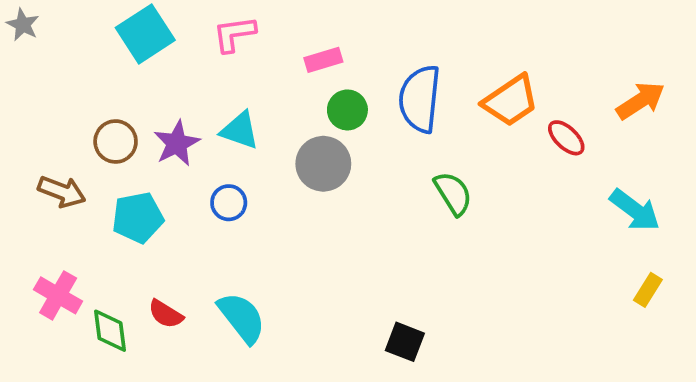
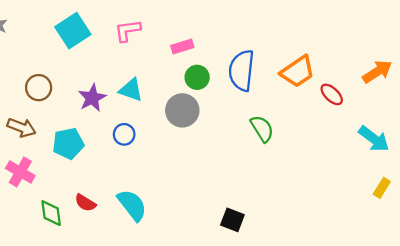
brown circle: (116, 141) -> (39, 88), moved
pink cross: (58, 295) -> (20, 172), moved

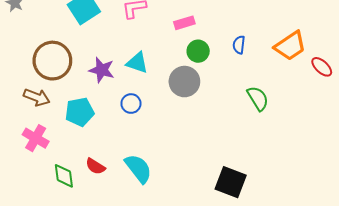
blue semicircle: (242, 70) -> (239, 45), size x0.5
brown circle: (39, 88) -> (52, 61), size x1.6
purple star: (92, 98) -> (102, 70), turned -30
black square: (232, 220) -> (231, 182), size x1.4

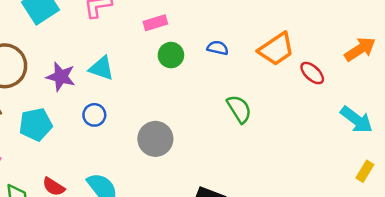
blue semicircle: (239, 45) -> (218, 48), turned 96
gray circle: (184, 82) -> (155, 139), moved

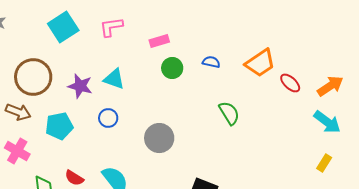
orange arrow: (360, 49) -> (330, 86), moved
yellow rectangle: (365, 171) -> (324, 163), moved

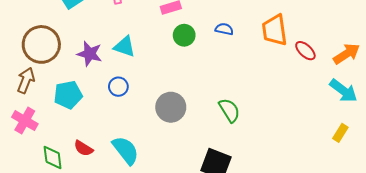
orange trapezoid: (260, 63) -> (275, 30), turned 116
brown arrow: (18, 112) -> (26, 80), turned -90
green semicircle: (229, 113) -> (229, 110), moved

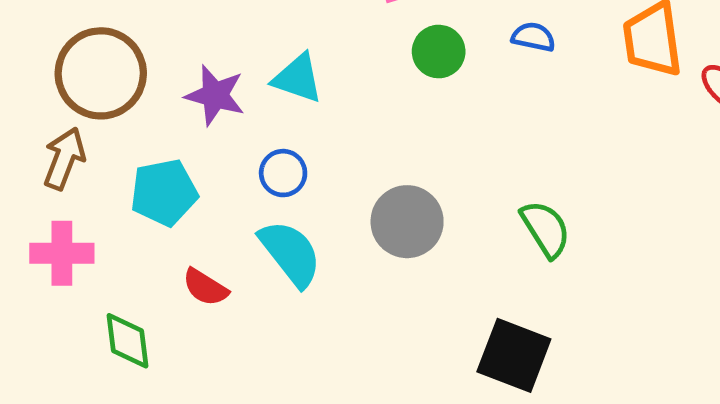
pink cross: (25, 121) -> (62, 253), turned -30
red semicircle: (83, 148) -> (205, 287), moved
cyan semicircle: (126, 150) -> (290, 253), moved

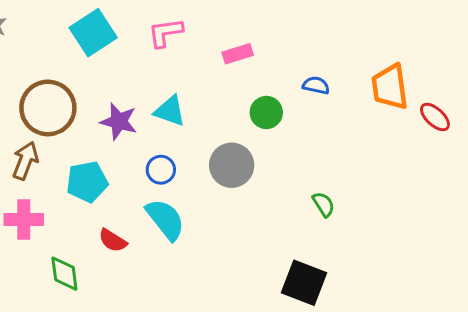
green circle: (439, 52) -> (266, 112), moved
gray circle: (407, 222) -> (232, 165), moved
green semicircle: (546, 229) -> (324, 204), size x0.7

